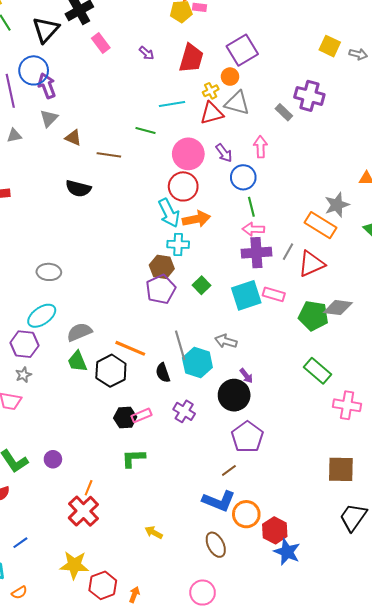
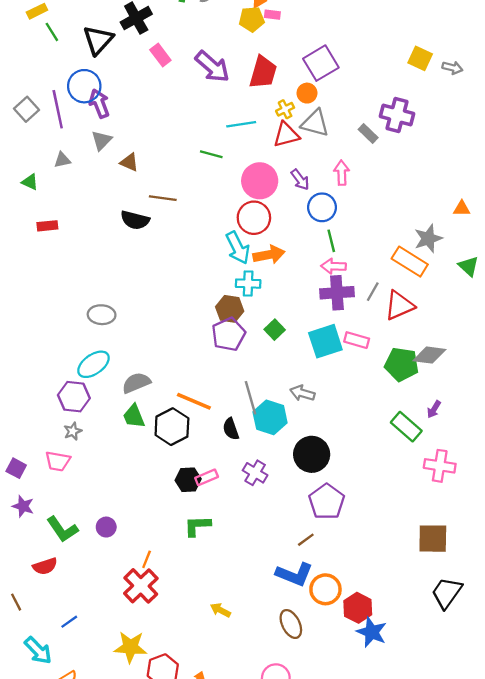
purple arrow: (147, 53) -> (212, 67), size x2.0
brown line: (109, 155) -> (163, 198), moved
purple arrow: (246, 376) -> (434, 409), moved, turned 70

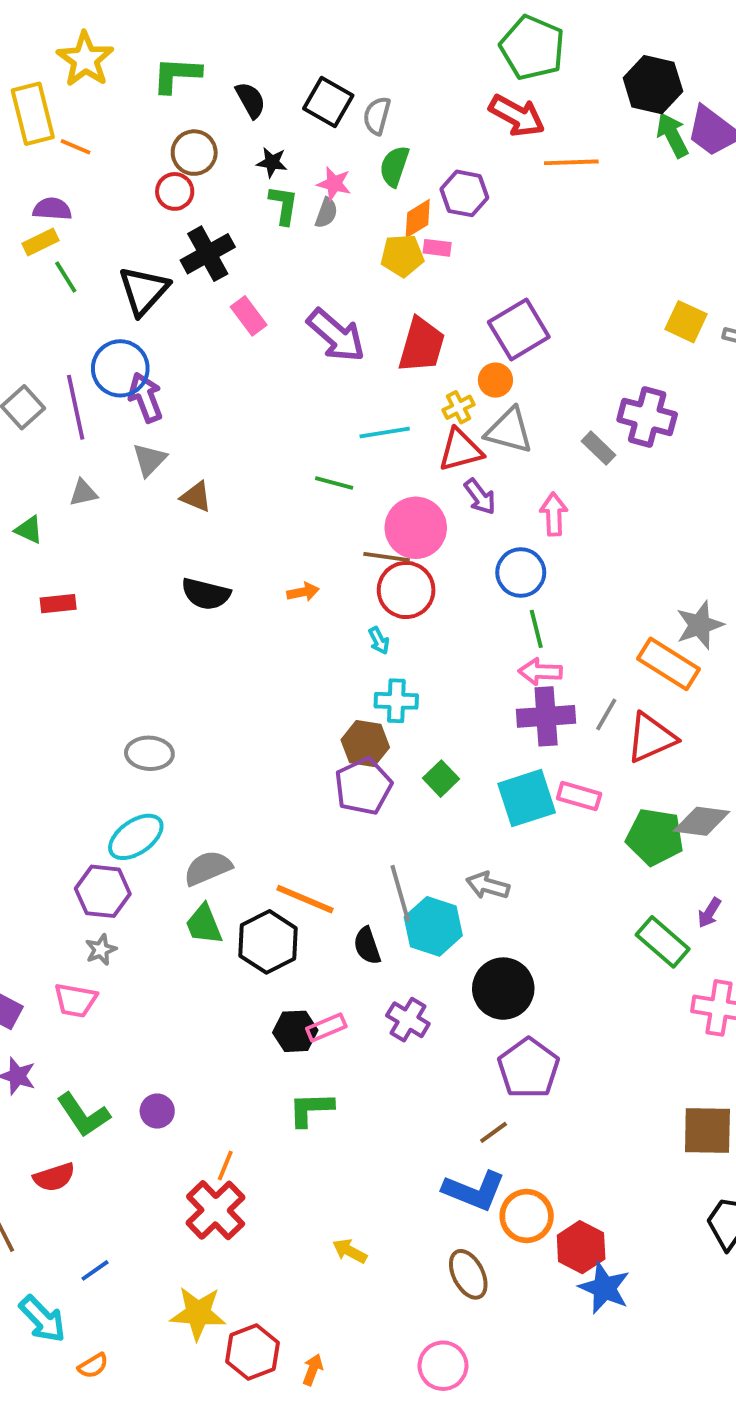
purple arrow: (300, 180) -> (480, 497), moved
brown line: (163, 198) -> (387, 557), moved
cyan arrow: (238, 248) -> (379, 641), size x0.5
orange arrow: (269, 255) -> (303, 592), moved, size x0.6

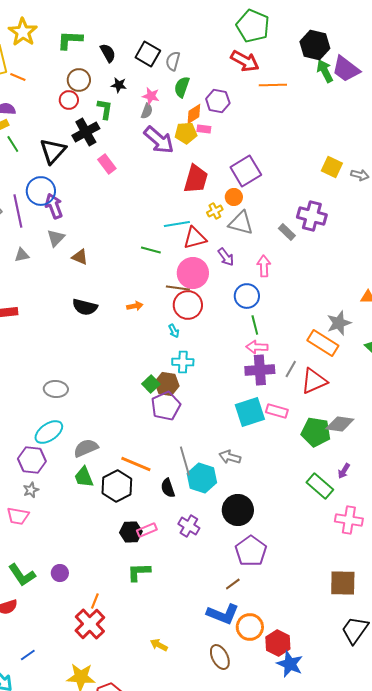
green L-shape: (284, 205) -> (105, 109), moved
purple arrow: (336, 335) -> (159, 140), moved
red triangle: (460, 450) -> (195, 238), moved
green square: (441, 779) -> (151, 384), moved

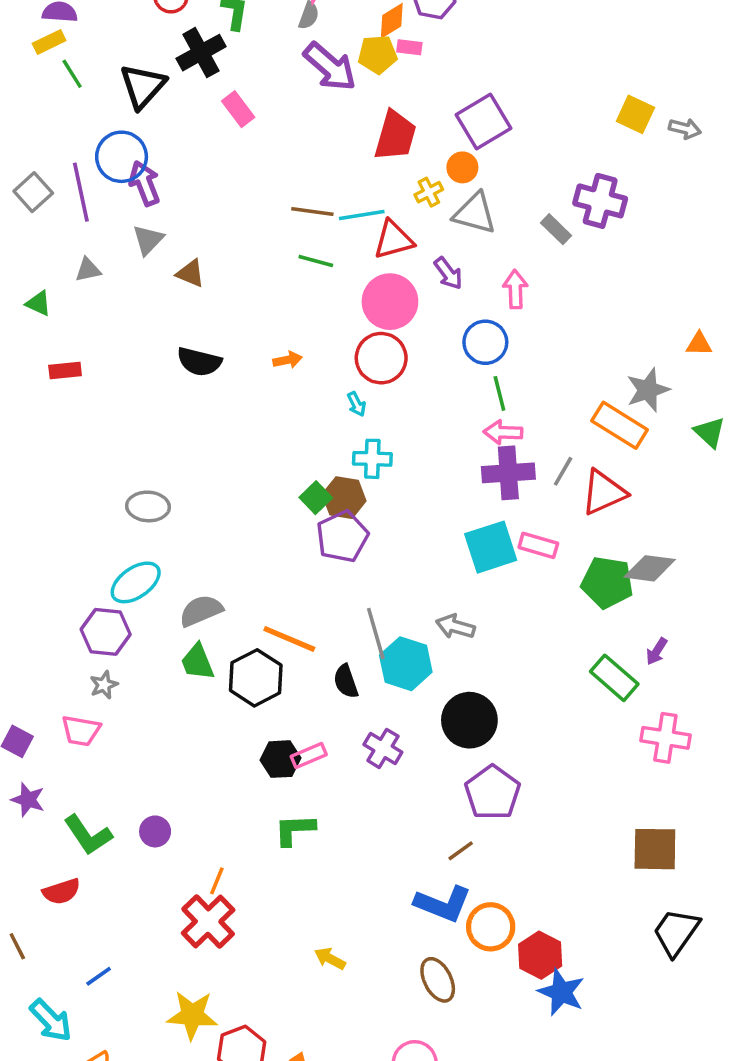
brown line: (178, 288) -> (312, 212), moved

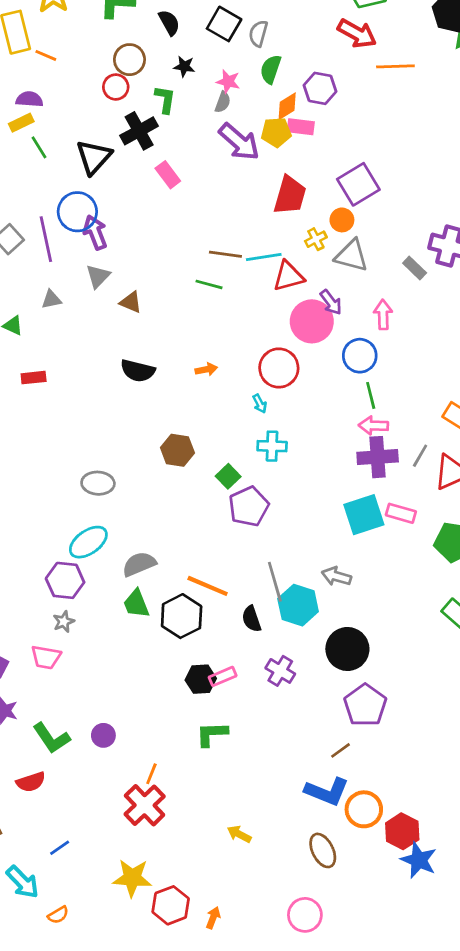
pink rectangle: (409, 47) -> (301, 127), size x1.4
green line: (316, 261) -> (209, 284), moved
pink circle: (390, 302) -> (312, 321), moved
brown hexagon: (344, 498) -> (177, 450), moved

